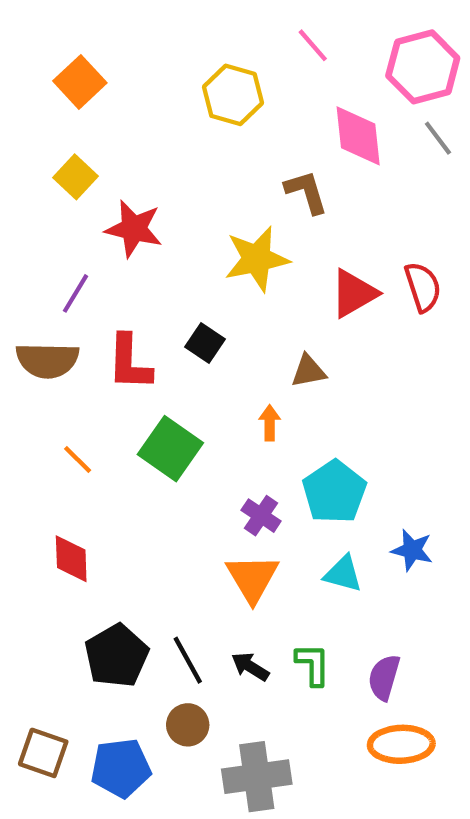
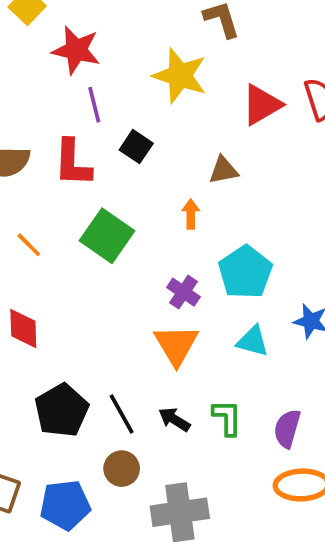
yellow star: (257, 259) -> (180, 76), turned 30
purple line: (76, 293) -> (94, 105), moved, turned -45

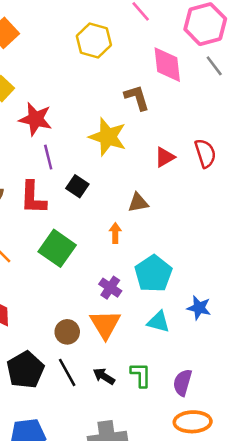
red triangle: (262, 105) -> (165, 157), size x0.7
brown circle: (122, 469) -> (67, 332), moved

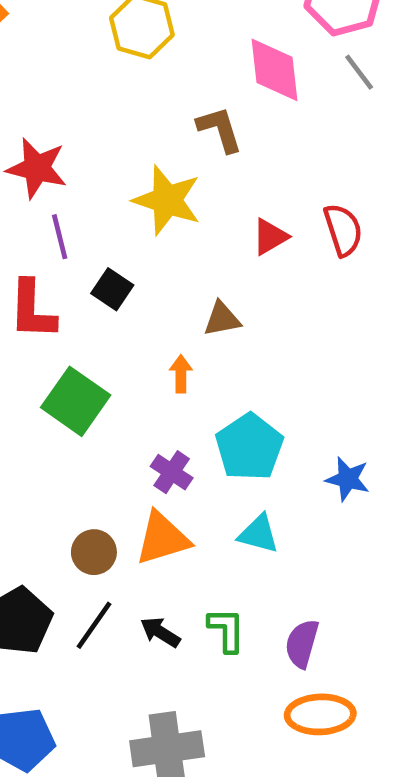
blue star: (199, 308) -> (348, 479), moved
orange triangle: (105, 324) -> (163, 538), turned 44
black line: (67, 372) -> (94, 625), turned 64

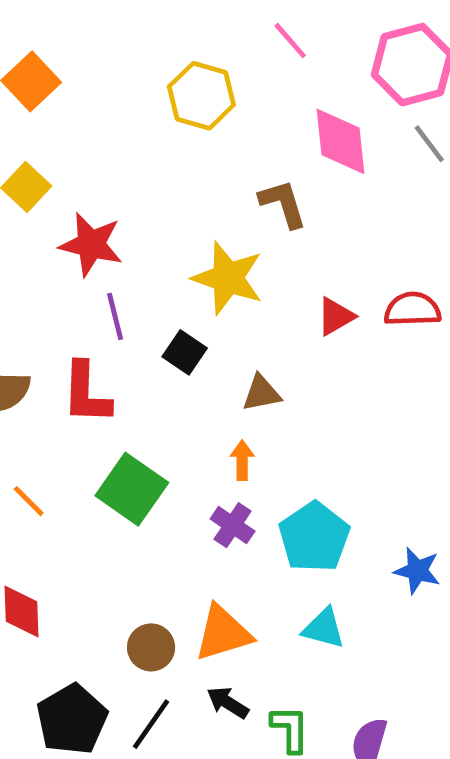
red semicircle: (343, 230) -> (412, 309), turned -74
black square: (112, 289) -> (185, 352), moved
brown triangle: (222, 319) -> (261, 393), moved
purple cross: (172, 472) -> (233, 525), moved
black arrow: (160, 632) -> (228, 703), moved

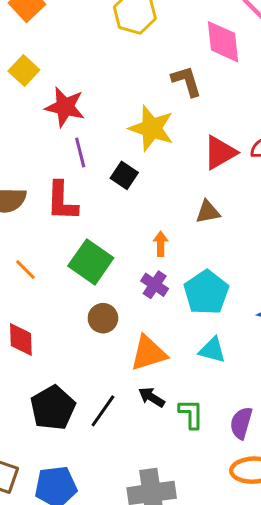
red triangle: (336, 316) -> (220, 153), size x1.4
brown triangle: (261, 393) -> (208, 212), moved
brown circle: (151, 647) -> (103, 318), moved

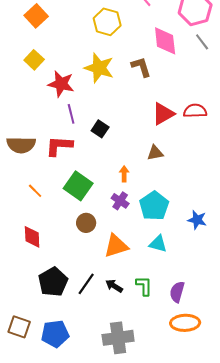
yellow star: (152, 128) -> (99, 68), moved
red L-shape: (62, 201) -> (59, 146), turned 92
black arrow: (152, 397) -> (114, 286), moved

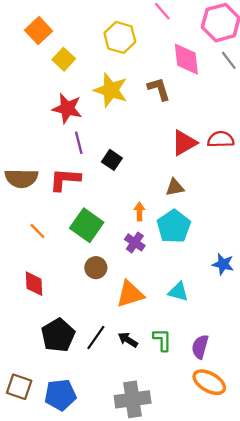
yellow square: (34, 60) -> (64, 59), moved
cyan pentagon: (154, 206) -> (174, 226), moved
orange ellipse: (185, 323) -> (209, 382), turned 32

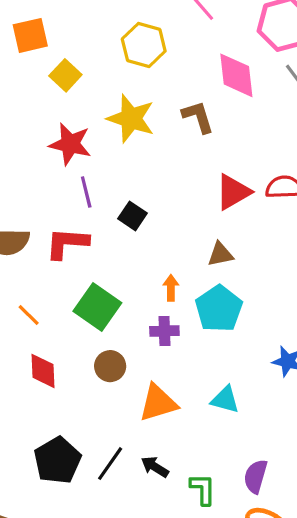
orange square: (39, 31) -> (30, 35), turned 30
purple cross: (135, 242) -> (164, 331), turned -36
red diamond: (34, 284) -> (43, 371), moved
green L-shape: (162, 340) -> (203, 489), moved

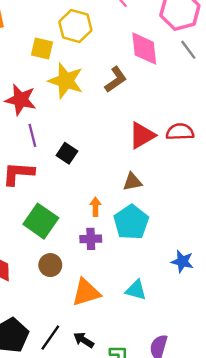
yellow square: (65, 75) -> (42, 49), moved, turned -30
brown L-shape: (198, 117) -> (116, 79), turned 72

